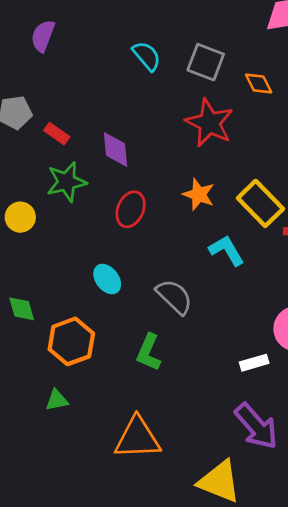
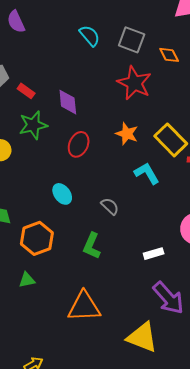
purple semicircle: (43, 36) -> (16, 22), turned -45
gray semicircle: (174, 297) -> (110, 206), size x0.7
white rectangle: (254, 363) -> (154, 254), moved

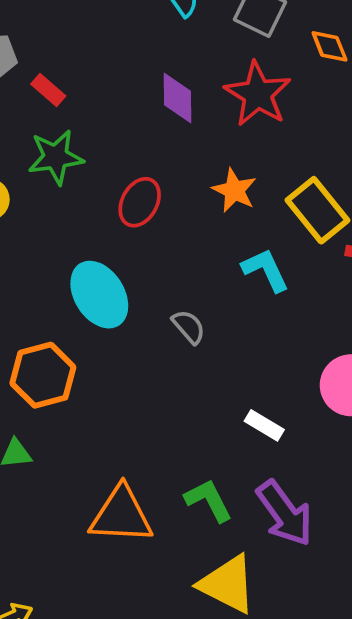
purple diamond: (68, 102) -> (178, 98), moved
cyan ellipse: (62, 194) -> (99, 295), size x1.6
green L-shape: (92, 246) -> (209, 500), moved, turned 124
white rectangle: (154, 254) -> (264, 425), turned 42

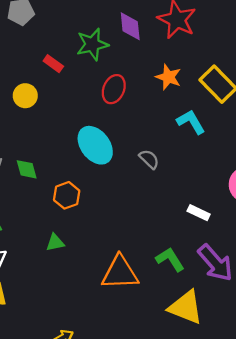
red rectangle: (48, 90) -> (53, 64), moved
green star: (56, 157) -> (92, 44), moved
orange hexagon: (43, 375) -> (67, 195), size x0.7

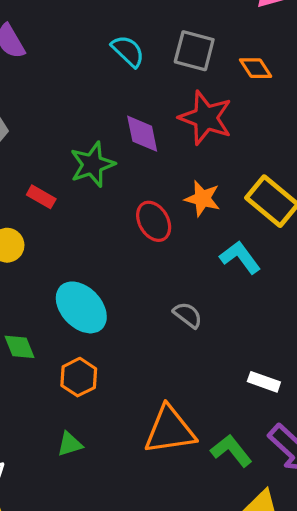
red ellipse: (114, 89) -> (154, 221), moved, turned -48
cyan ellipse: (95, 145) -> (81, 307), moved
orange triangle: (120, 273) -> (170, 430), moved

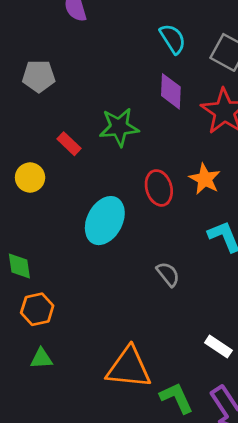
purple diamond: (142, 134) -> (171, 91), moved
cyan ellipse: (81, 307) -> (105, 221), moved, turned 57
orange hexagon: (79, 377) -> (37, 309), moved

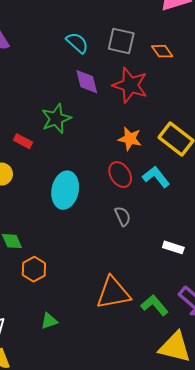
red ellipse: (159, 188) -> (120, 175), moved
gray semicircle: (168, 274) -> (123, 216), turned 30
white rectangle: (218, 347) -> (173, 247), moved
green triangle: (41, 359) -> (49, 321), moved

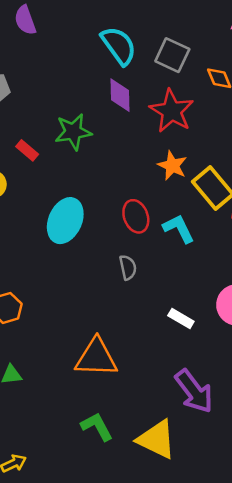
cyan semicircle: (77, 43) -> (119, 46), size x1.4
orange star: (130, 139) -> (172, 166), moved
green L-shape: (155, 305) -> (97, 427), moved

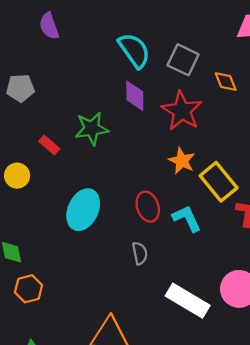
white rectangle: (181, 318) -> (188, 301), size x1.8

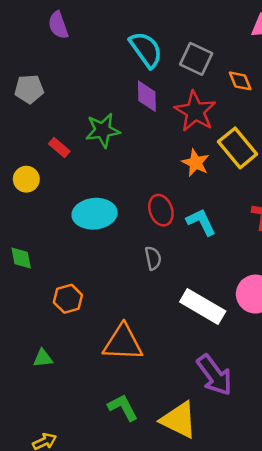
yellow rectangle: (219, 182) -> (238, 148), moved
cyan ellipse: (83, 210) -> (95, 214), turned 60
orange hexagon: (29, 289) -> (68, 299), moved

